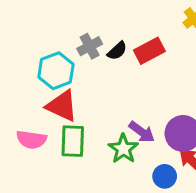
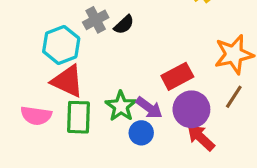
red rectangle: (149, 51) -> (177, 76), moved
green star: (123, 149) -> (121, 106), moved
blue circle: (165, 176) -> (141, 133), moved

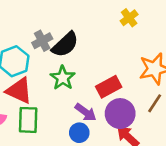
black semicircle: (124, 25) -> (65, 45), size x1.6
green star: (121, 106) -> (63, 78), moved

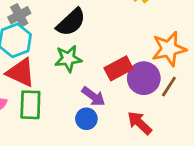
gray cross: (42, 41) -> (19, 15), moved
green star: (63, 78) -> (68, 59), turned 30
purple circle: (120, 114) -> (144, 78), moved

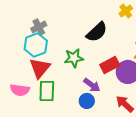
black semicircle: (71, 22) -> (97, 32), moved
red triangle: (21, 73) -> (40, 68), turned 45

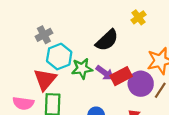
cyan hexagon: (36, 45) -> (59, 57), moved
purple arrow: (92, 85) -> (105, 73), moved

